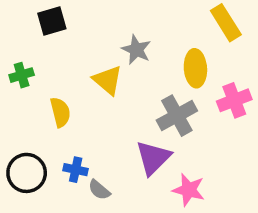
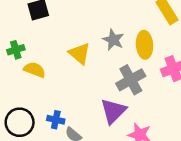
gray star: (136, 50) -> (113, 40), moved
yellow semicircle: (60, 112) -> (35, 70), moved, turned -55

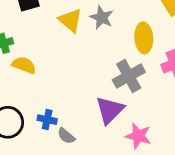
gray star: (113, 40) -> (102, 18), moved
yellow triangle: (80, 54) -> (70, 20), moved

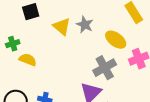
yellow ellipse: (144, 38) -> (116, 40), turned -50

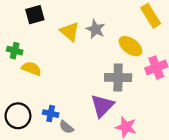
green cross: (13, 44) -> (15, 51), turned 32
gray cross: (105, 68) -> (118, 78), turned 30

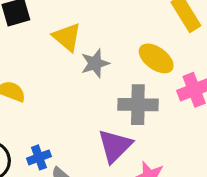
gray star: (96, 29) -> (95, 63), moved, turned 30
blue cross: (51, 114) -> (39, 157), turned -32

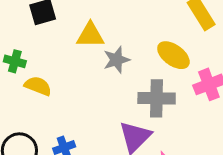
yellow triangle: (67, 37) -> (90, 35), turned -40

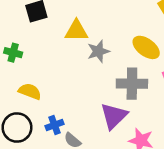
yellow semicircle: (38, 86) -> (30, 91), moved

